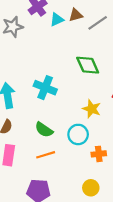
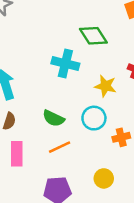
cyan cross: (45, 88) -> (65, 63), moved
yellow circle: (91, 188) -> (104, 178), moved

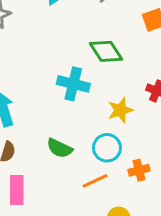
yellow star: (105, 86) -> (120, 110), turned -30
orange line: (60, 147) -> (95, 181), moved

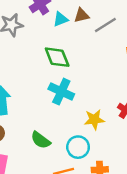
green diamond: (106, 51) -> (57, 57), moved

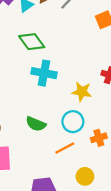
yellow star: (94, 120) -> (82, 92), turned 30

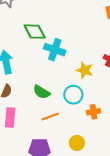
green diamond: (32, 42) -> (35, 32), moved
orange line: (65, 148) -> (50, 117), moved

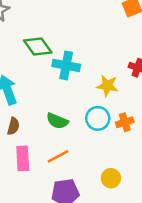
orange cross: (94, 112) -> (125, 122), moved
orange line: (50, 117) -> (58, 156), moved

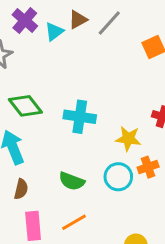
green diamond: (38, 46) -> (25, 106), moved
orange cross: (125, 122) -> (148, 167), moved

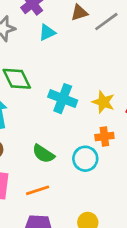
cyan triangle: (54, 31) -> (47, 32), moved
yellow star: (128, 139) -> (103, 102), moved
orange cross: (148, 167) -> (104, 137), moved

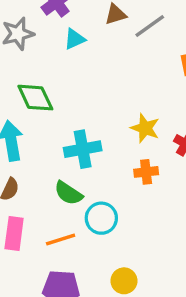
cyan cross: (63, 99) -> (83, 149), moved, turned -32
cyan circle: (85, 159) -> (101, 218), moved

